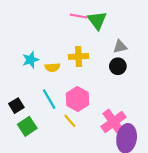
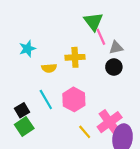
pink line: (79, 16) -> (101, 37), moved, turned 56
cyan star: (31, 60) -> (27, 49), moved
black square: (16, 106) -> (22, 110), moved
yellow line: (70, 121) -> (85, 132), moved

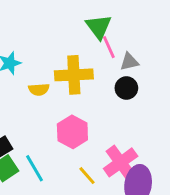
yellow cross: (75, 57) -> (74, 75), size x1.4
cyan line: (46, 99) -> (34, 168), moved

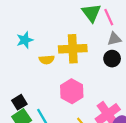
pink line: (109, 47) -> (109, 17), moved

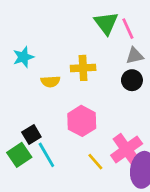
yellow cross: (73, 49) -> (83, 68), size x0.7
black square: (19, 102) -> (31, 135), moved

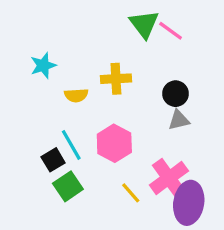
pink line: (128, 29) -> (171, 31), turned -30
gray triangle: (135, 56) -> (179, 120), moved
green square: (19, 155) -> (68, 186), moved
cyan line: (46, 155) -> (71, 145), moved

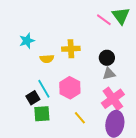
green triangle: (144, 24) -> (121, 16), moved
pink cross: (169, 178) -> (113, 99), moved
green square: (68, 186) -> (42, 114), turned 30

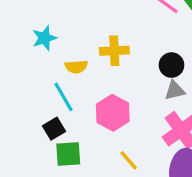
cyan line: (44, 89) -> (63, 97), moved

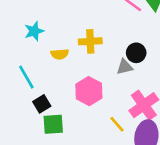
gray triangle: (175, 90) -> (125, 67), moved
cyan line: (63, 97) -> (26, 77), moved
yellow line: (129, 160) -> (117, 124), moved

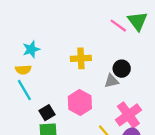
yellow semicircle: (60, 54) -> (23, 70), moved
black square: (42, 104) -> (47, 113), moved

